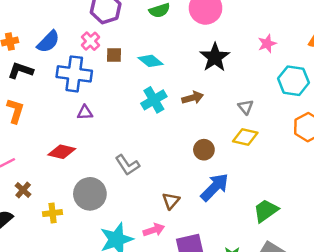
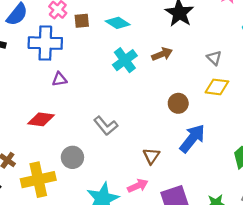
gray circle: (90, 194) -> (72, 157), size x0.7
yellow cross: (53, 213) -> (38, 180), size x1.8

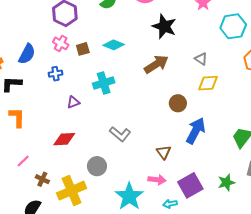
blue cross: (45, 43) -> (55, 74), size x0.5
brown arrow: (162, 54) -> (156, 64), size x1.4
cyan cross: (125, 60) -> (104, 83), moved, turned 30
pink arrow: (138, 186) -> (157, 180), turned 42

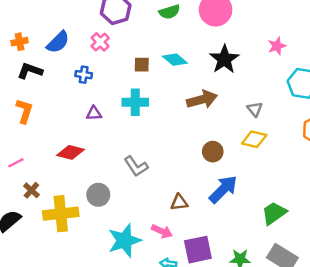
cyan diamond: (114, 45) -> (175, 60), moved
brown square: (83, 49) -> (142, 65), moved
brown triangle: (164, 152) -> (179, 202), turned 42

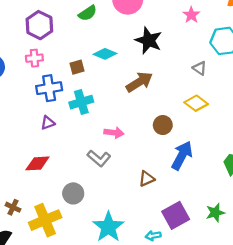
pink cross: (100, 42) -> (34, 58), turned -35
blue cross: (84, 75) -> (49, 88), moved, size x1.6
gray triangle: (255, 109) -> (200, 68), moved
yellow diamond: (254, 139) -> (196, 103), turned 40
pink arrow: (162, 231) -> (114, 133), moved

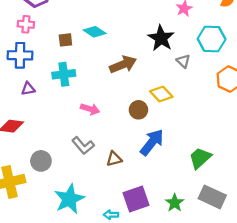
black star: (149, 40) -> (161, 38), moved
blue cross: (49, 88) -> (20, 55), moved
yellow diamond: (196, 103) -> (161, 94), moved
gray L-shape: (99, 158) -> (83, 145), moved
green star: (215, 213) -> (175, 203), turned -30

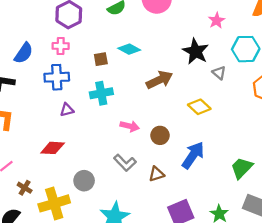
brown circle: (138, 110) -> (160, 135), moved

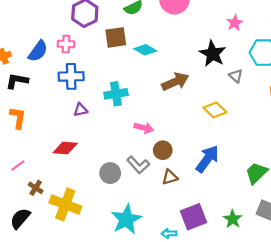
pink cross: (61, 46) -> (66, 44), moved
brown square: (101, 59) -> (116, 37), moved, size x1.5
brown circle: (160, 135) -> (163, 150), moved
gray circle: (84, 181) -> (110, 173), moved
yellow cross: (54, 203) -> (65, 204), turned 36

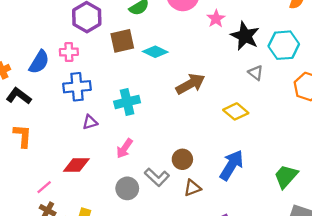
pink star: (235, 23) -> (216, 19), moved
black star: (213, 54) -> (245, 36), moved
black L-shape: (17, 81) -> (19, 96), turned 30
pink arrow: (144, 128) -> (125, 148), moved, turned 114
pink line: (18, 165) -> (44, 187), moved

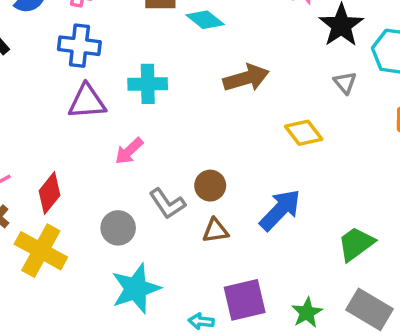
purple triangle: (90, 122) -> (87, 102), size x1.6
red diamond: (76, 165) -> (49, 193), moved, turned -64
gray circle: (127, 188) -> (118, 228), moved

